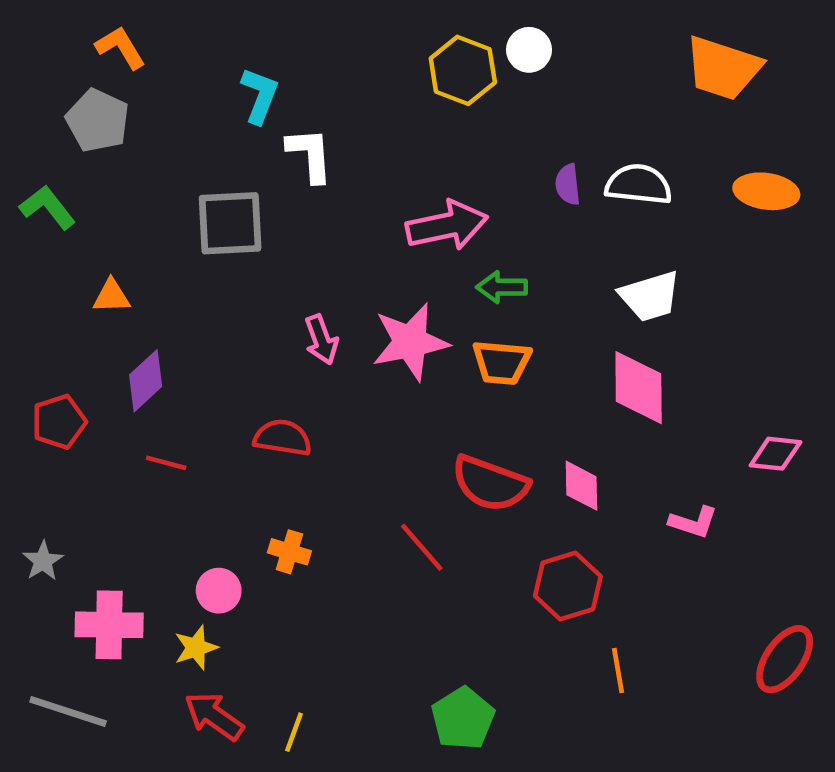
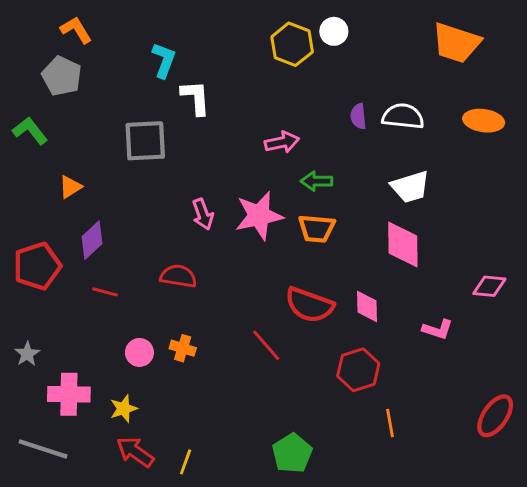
pink arrow: (447, 226) -> (282, 142), size x0.7
orange triangle: (111, 296) -> (70, 187), turned -30
red pentagon: (59, 422) -> (37, 266), size x1.4
pink circle: (219, 591) -> (139, 352), moved

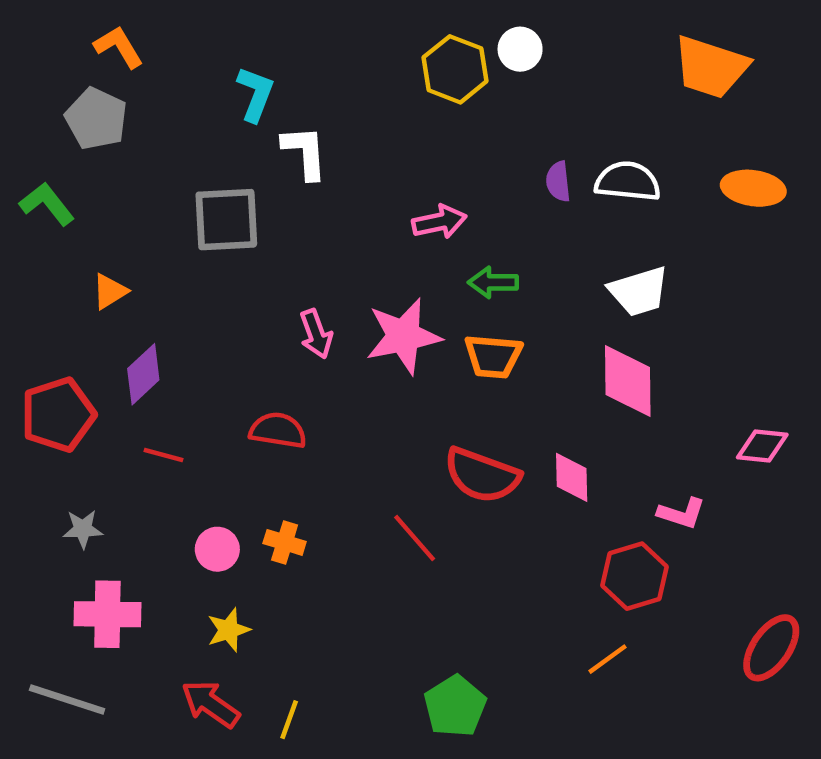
gray star: (27, 354) -> (83, 529), moved, turned 30
red hexagon: (358, 370) -> (634, 576), moved
yellow star: (124, 409) -> (229, 630), moved
orange line: (390, 423) -> (608, 659), turned 64

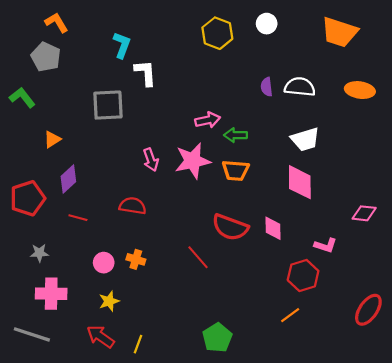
white circle: (520, 49) -> (267, 24), moved
pink arrow: (439, 222) -> (208, 120), moved

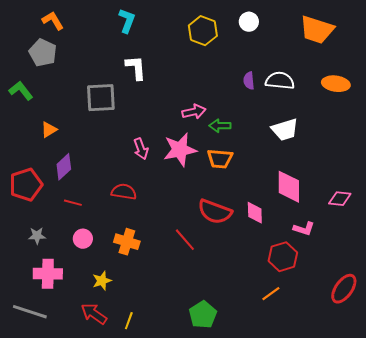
cyan L-shape: (122, 45) -> (127, 21), moved
pink diamond: (300, 182) -> (289, 187), moved
orange cross: (136, 259) -> (127, 242), size x1.4
pink circle: (104, 263) -> (83, 239), moved

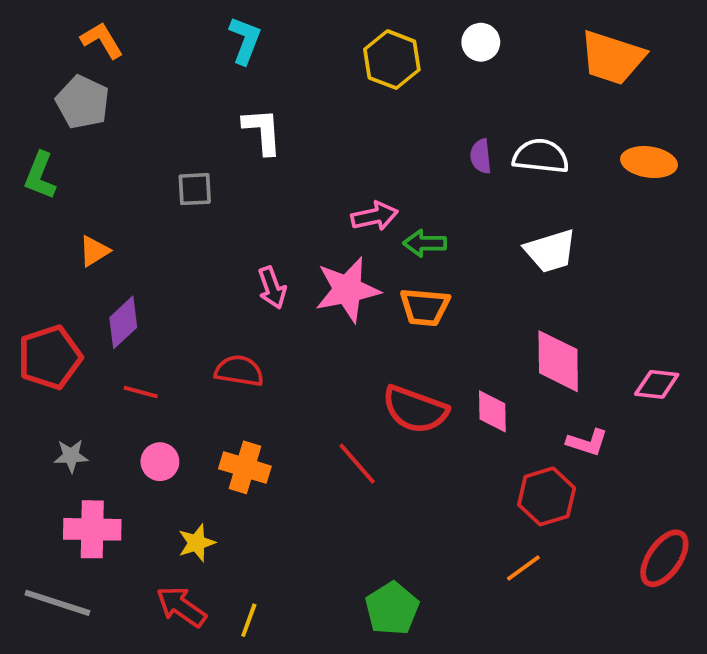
green L-shape: (21, 91) -> (40, 176), turned -120
gray square: (101, 98) -> (195, 189), size x0.6

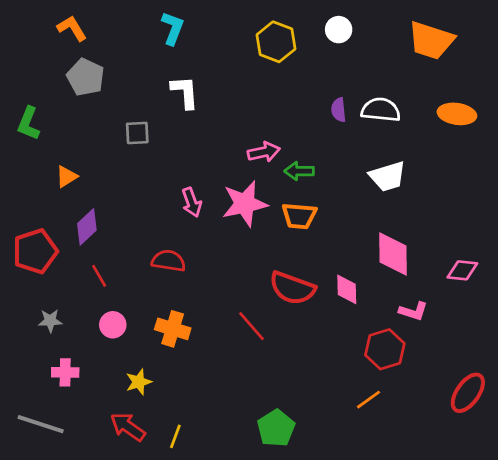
gray pentagon: (83, 102) -> (86, 77), moved
red line: (141, 392) -> (99, 276), turned 45
pink cross: (92, 529) -> (65, 372), size x0.7

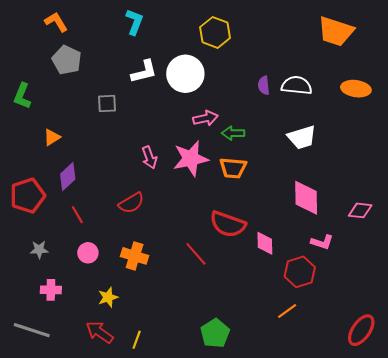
white circle: (339, 30) -> (185, 74), moved, size x1.8
white L-shape: (185, 92) -> (144, 72), turned 80
red semicircle: (169, 261) -> (131, 203), turned 140
pink diamond: (347, 289) -> (265, 243), moved
red ellipse: (468, 393) -> (361, 330), moved

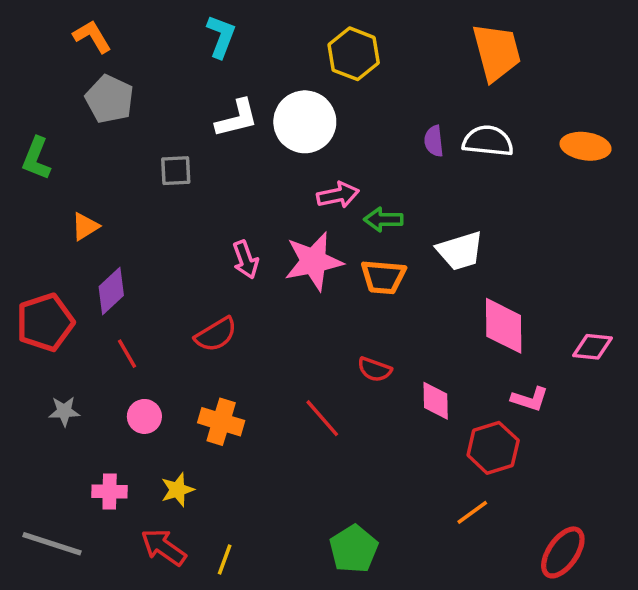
orange trapezoid: (336, 31) -> (497, 52), moved, turned -123
white trapezoid: (302, 137) -> (460, 251), moved
red semicircle: (228, 224) -> (375, 369), size x0.6
pink cross: (51, 290) -> (110, 491), moved
red ellipse: (361, 330) -> (563, 552), moved

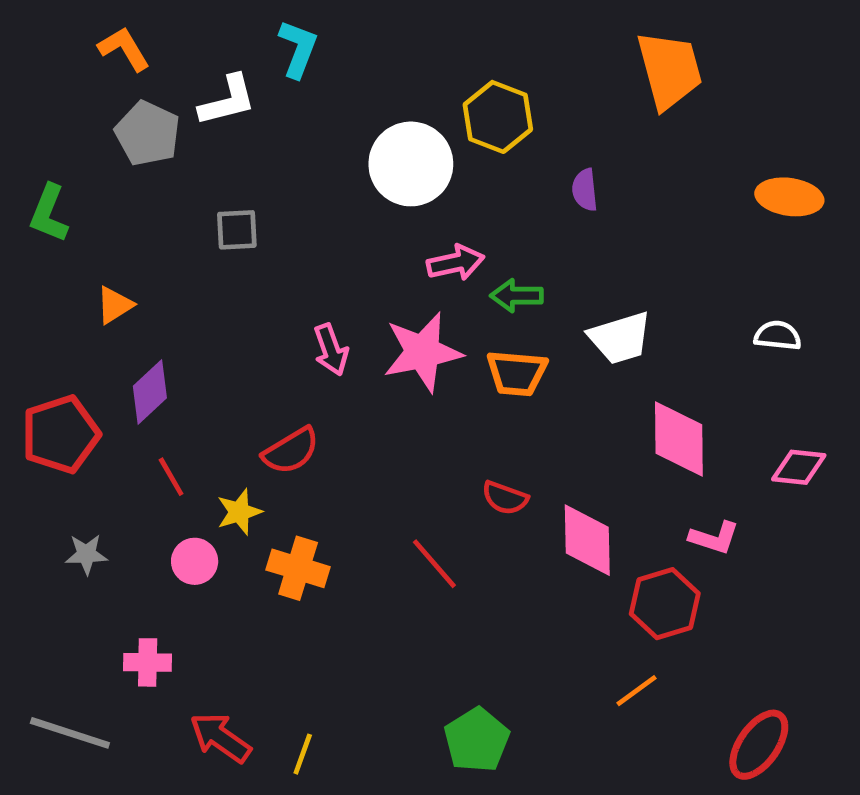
yellow hexagon: (354, 54) -> (498, 117), moved
white L-shape: (237, 118) -> (227, 100), moved
white semicircle: (488, 141) -> (778, 336), moved, size x0.7
pink diamond: (436, 401) -> (587, 540), size x1.4
yellow star: (178, 490) -> (239, 512), moved

